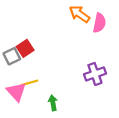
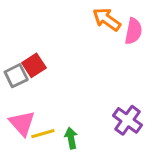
purple cross: (95, 74) -> (127, 120), moved, turned -35
yellow line: (30, 83) -> (43, 134), moved

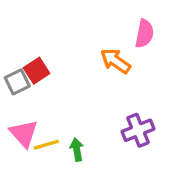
orange arrow: (107, 19) -> (115, 61), moved
purple cross: (127, 120) -> (138, 130), turned 32

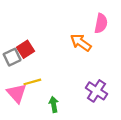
purple cross: (138, 130) -> (96, 91), turned -35
yellow line: (46, 145) -> (32, 82), moved

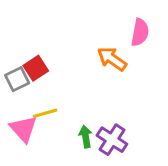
purple cross: (96, 91) -> (112, 140), moved
green arrow: (54, 104) -> (86, 137), moved

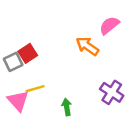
pink semicircle: (140, 32) -> (109, 25), turned -140
purple cross: (112, 140) -> (112, 92), moved

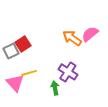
pink semicircle: (109, 25) -> (90, 34), moved
purple cross: (112, 92) -> (68, 72), moved

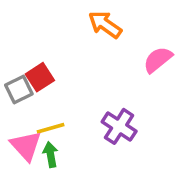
orange arrow: (72, 38) -> (105, 24), moved
green arrow: (55, 88) -> (51, 155), moved

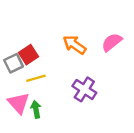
orange arrow: (105, 24) -> (74, 45), moved
yellow line: (51, 128) -> (36, 78), moved

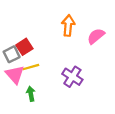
orange arrow: (74, 45) -> (68, 25), moved, turned 60
pink triangle: (19, 103) -> (15, 75), moved

